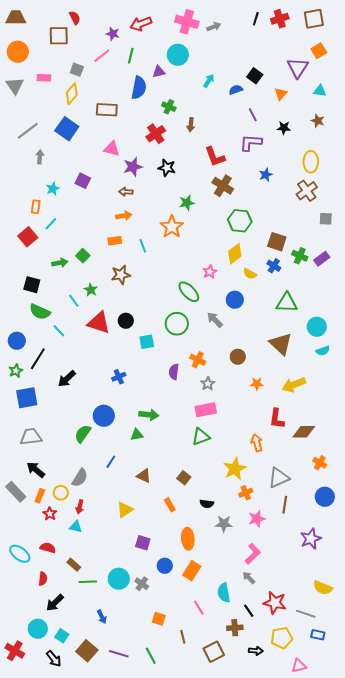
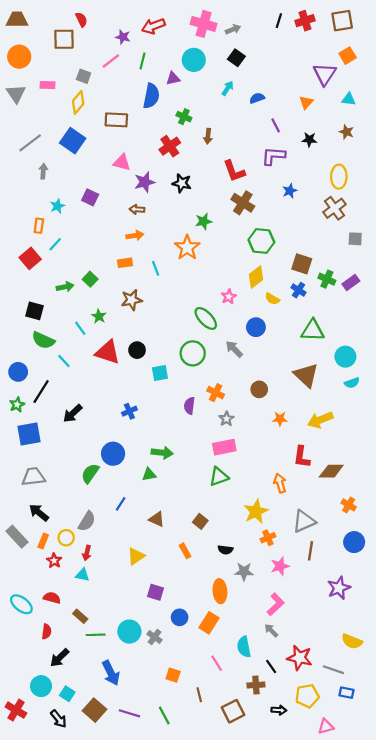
black square: (255, 76) -> (236, 58), moved
orange ellipse: (188, 539) -> (220, 591), moved
blue arrow: (102, 617) -> (111, 673), size x1.6

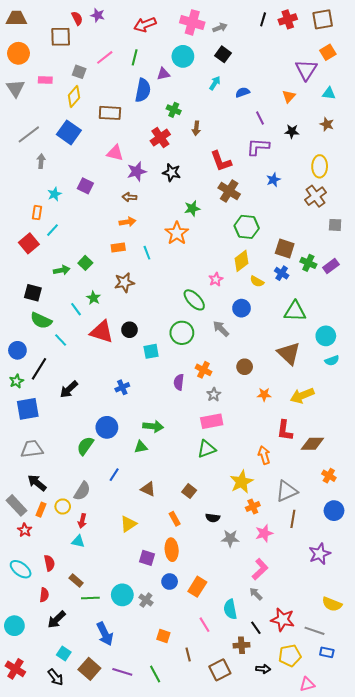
purple star: (123, 37) -> (98, 15), moved
red star: (54, 561) -> (25, 530), moved
orange ellipse: (220, 591) -> (172, 550), moved
red semicircle: (52, 598) -> (49, 563), turned 63
cyan circle: (41, 686) -> (14, 626), moved

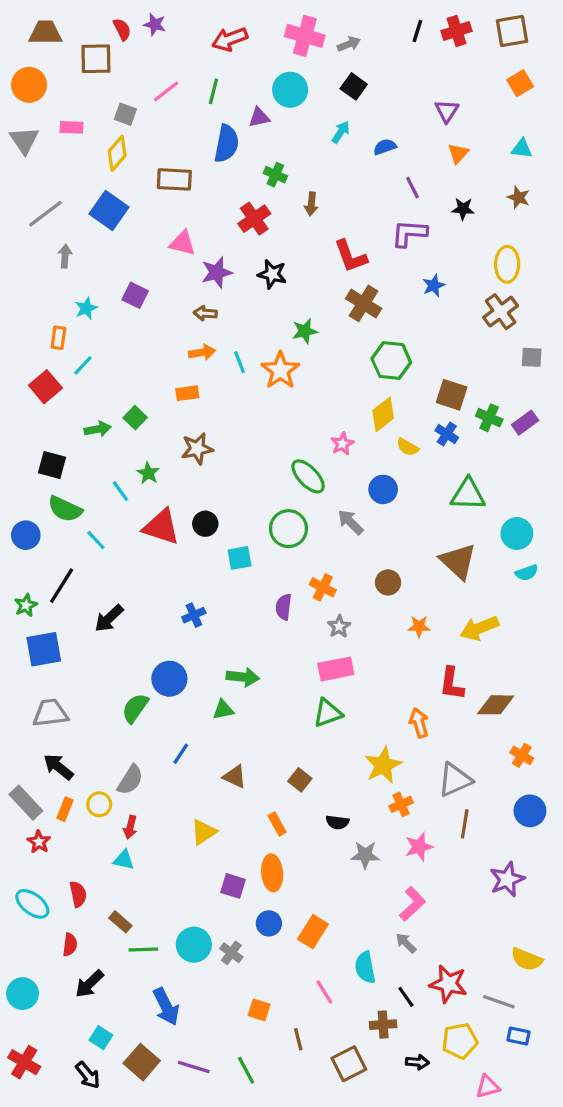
brown trapezoid: (16, 18) -> (45, 33), moved
purple triangle: (306, 70) -> (447, 111), moved, size x0.7
cyan line: (147, 253) -> (240, 362), moved
blue circle: (17, 350) -> (26, 535), moved

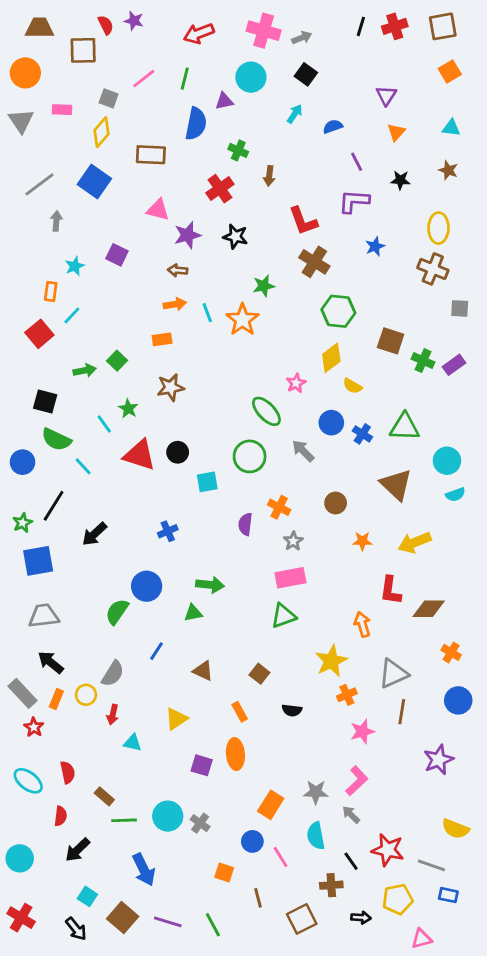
brown cross: (501, 312) -> (433, 269), turned -32
blue cross: (447, 434) -> (362, 434), moved
gray star: (365, 855) -> (316, 792), moved
cyan triangle: (124, 860) -> (132, 743), moved
blue circle: (269, 923) -> (252, 841), moved

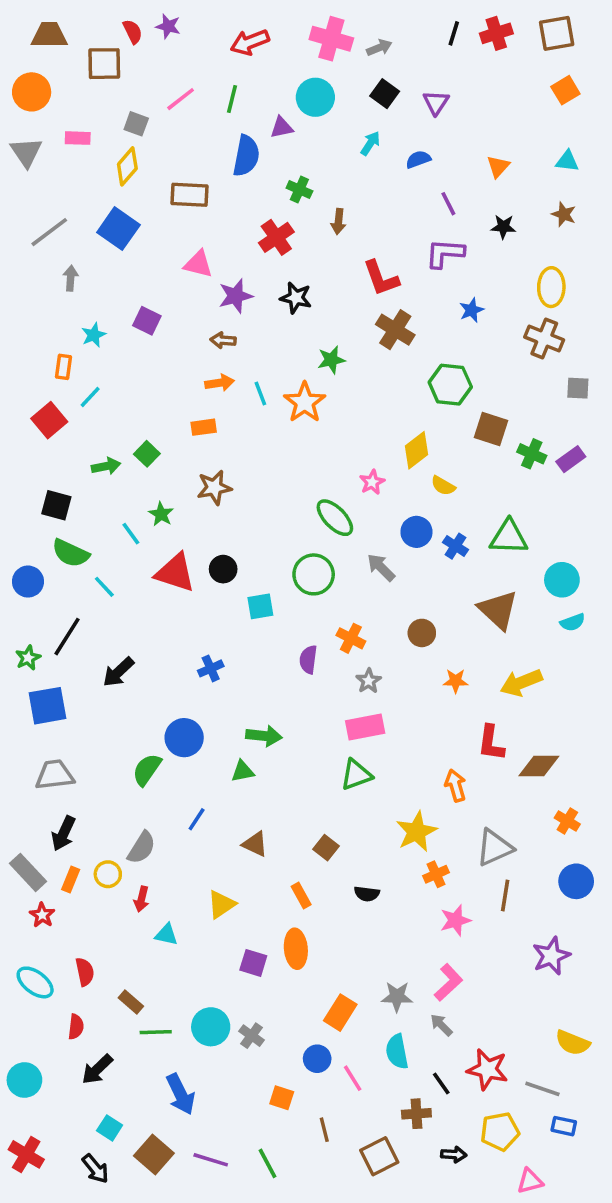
purple triangle: (386, 95) -> (436, 103), moved
green hexagon: (338, 311) -> (450, 385), moved
black arrow: (51, 662) -> (63, 833), turned -104

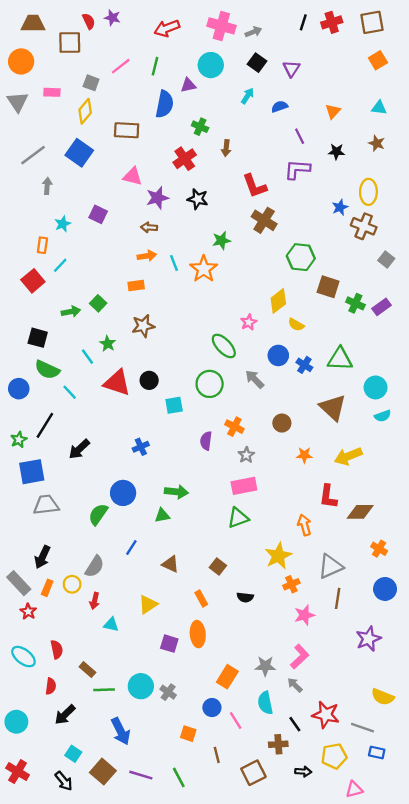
blue star: (471, 310) -> (340, 207), moved
gray square: (578, 388) -> (386, 259), turned 35
gray trapezoid: (55, 775) -> (46, 505), moved

